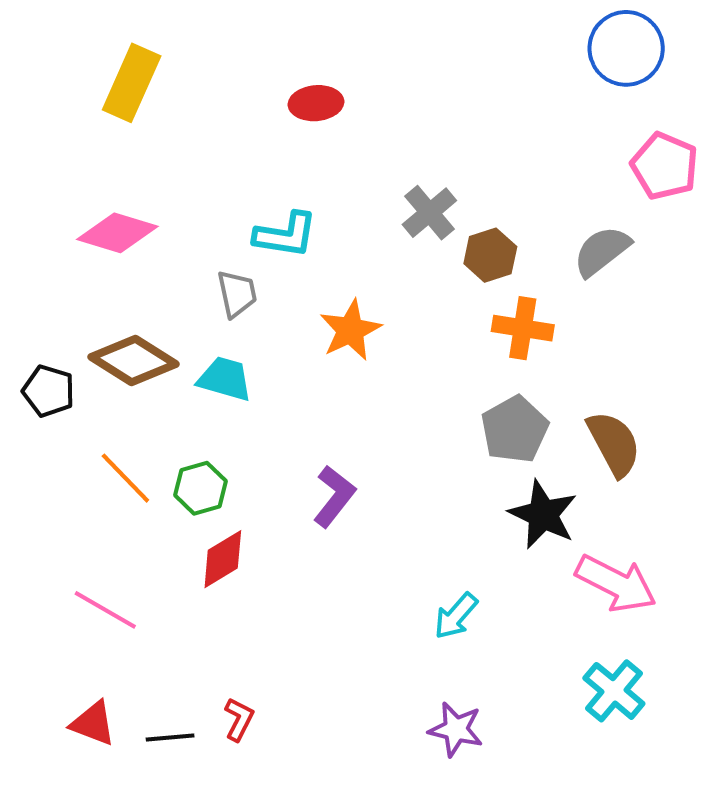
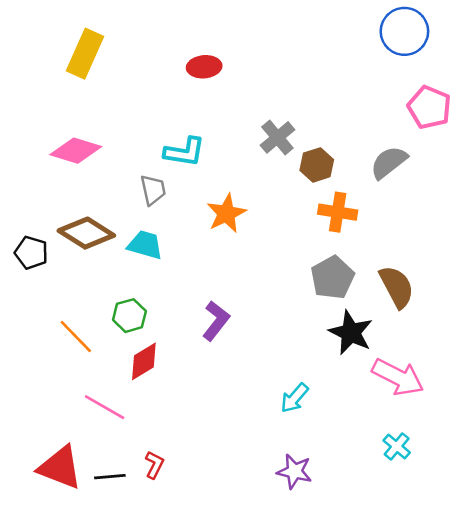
orange line: (125, 478) -> (76, 336), moved
pink line: (105, 610) -> (105, 407), moved
cyan cross: (614, 691) -> (397, 446), size x0.7
red triangle: (93, 723) -> (60, 467), size x1.5

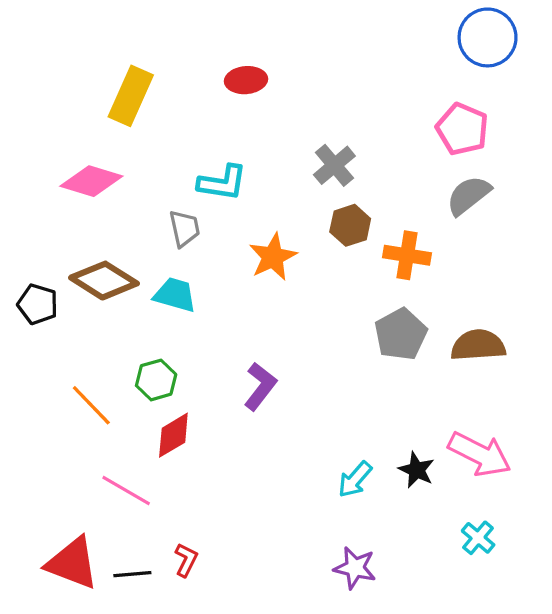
yellow rectangle: (85, 54) -> (131, 96), moved
pink pentagon: (429, 107) -> (462, 129), moved
brown hexagon: (317, 165) -> (350, 225), moved
brown semicircle: (397, 287) -> (478, 345), turned -66
black star: (351, 333) -> (416, 470), moved, size x0.7

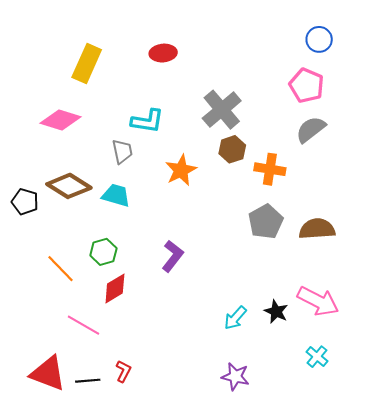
blue circle: (488, 37) -> (319, 39), moved, size x0.7
gray cross: (334, 165) -> (222, 110), size x1.4

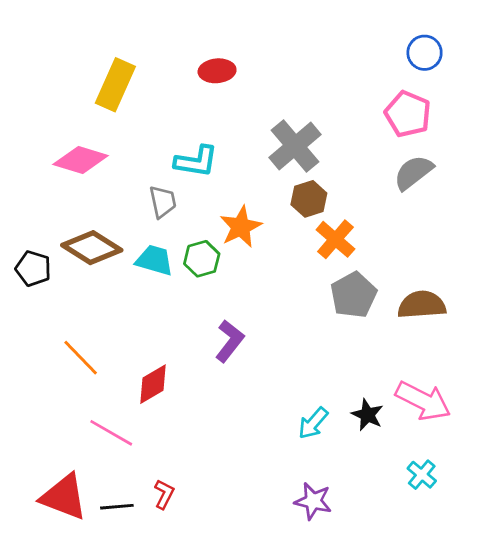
orange cross: (270, 169) -> (335, 239), moved, turned 32
green hexagon: (103, 252) -> (202, 259), moved

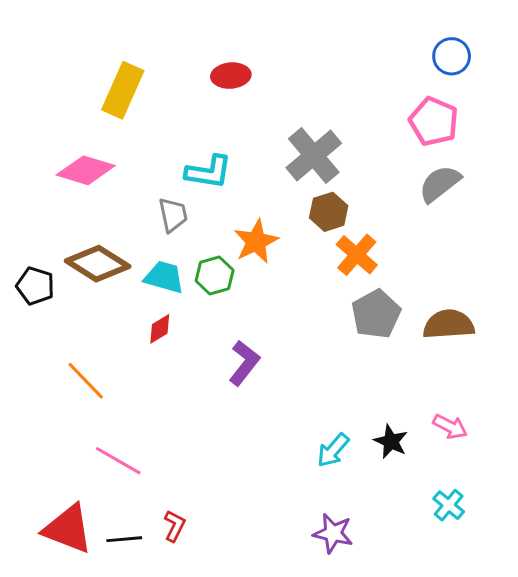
red diamond: (153, 384) -> (160, 329), moved, size x0.7
pink arrow: (423, 401) -> (450, 427), size x0.6

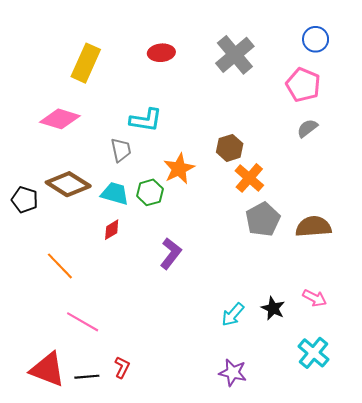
gray cross: (314, 156) -> (235, 55), moved
gray semicircle: (440, 184) -> (307, 128), size x0.7
cyan cross: (449, 505) -> (313, 353), size x1.4

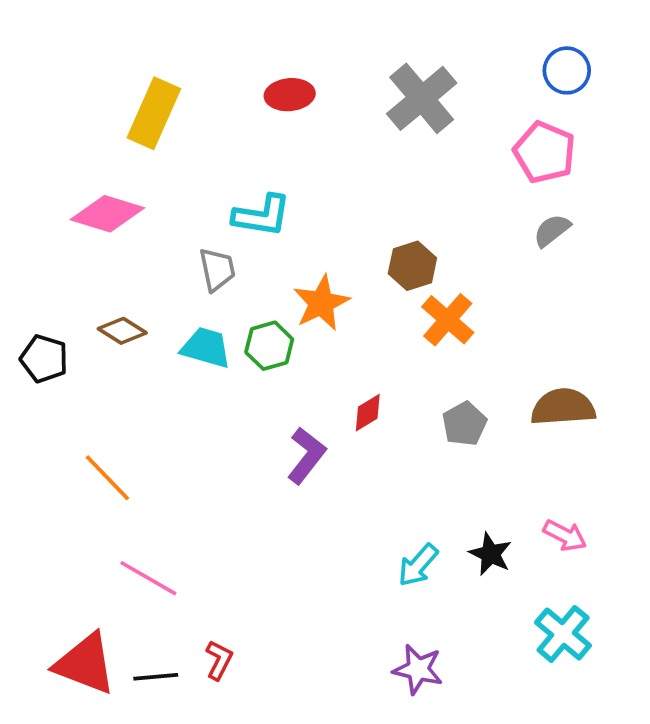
brown diamond: (68, 184) -> (122, 331), size x0.6
gray pentagon: (263, 219) -> (464, 424), moved, size x0.7
red diamond: (112, 230) -> (368, 413), moved

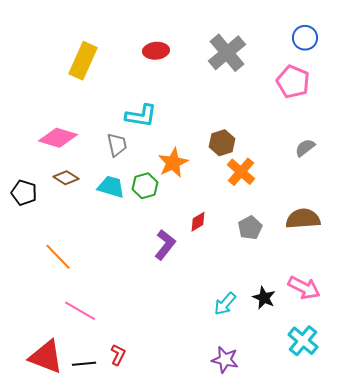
pink diamond: (107, 214) -> (58, 138), moved
gray semicircle: (552, 230) -> (305, 148), moved
pink arrow: (565, 535) -> (304, 288), size x1.4

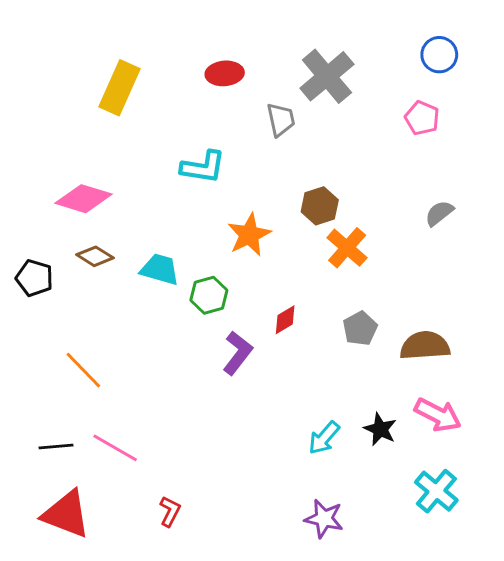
pink pentagon: (293, 82) -> (422, 118), size x0.7
gray trapezoid: (117, 145) -> (281, 119), moved
green hexagon: (145, 186) -> (209, 295), moved
brown semicircle: (303, 219) -> (425, 346), moved
black line: (84, 364) -> (56, 447), moved

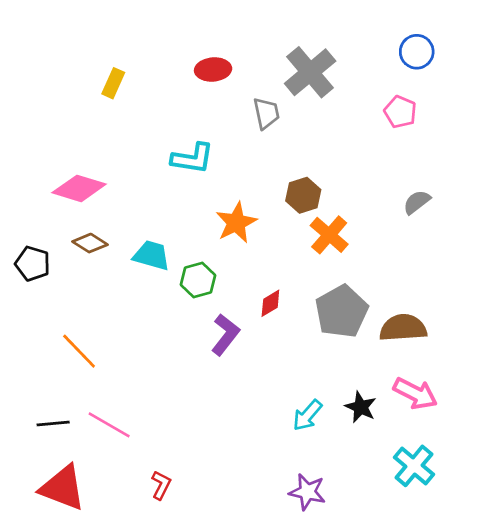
yellow rectangle: (119, 88) -> (113, 83), size x0.6
gray pentagon: (360, 328) -> (342, 311), size x1.6

